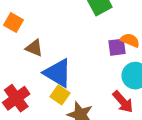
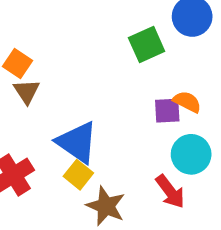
brown triangle: (34, 48) -> (27, 91), moved, turned 30

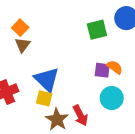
yellow square: (78, 175) -> (44, 98), turned -35
red arrow: (170, 192) -> (80, 115), moved

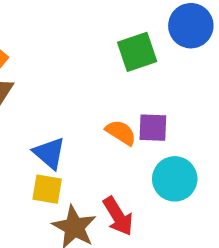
orange semicircle: (115, 67) -> (121, 132), moved
blue triangle: (47, 79) -> (49, 153), size x0.7

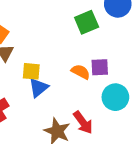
blue triangle: (49, 153) -> (38, 88), turned 45
yellow square: (47, 189) -> (31, 71), moved

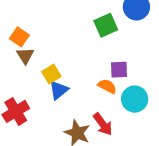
yellow square: (31, 71) -> (51, 74), turned -36
orange semicircle: (81, 72) -> (107, 86), moved

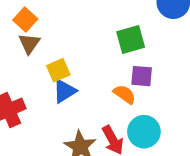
green square: (106, 25) -> (131, 40), moved
cyan circle: (135, 99) -> (144, 132), moved

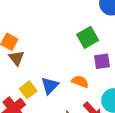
yellow square: (58, 70) -> (28, 90), moved
orange semicircle: (125, 94) -> (80, 82), moved

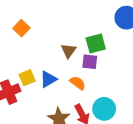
brown triangle: (16, 58) -> (69, 51), moved
purple square: (102, 61) -> (90, 62), moved

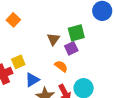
purple square: (90, 62) -> (71, 48), turned -32
blue triangle: (48, 79) -> (32, 80), moved

